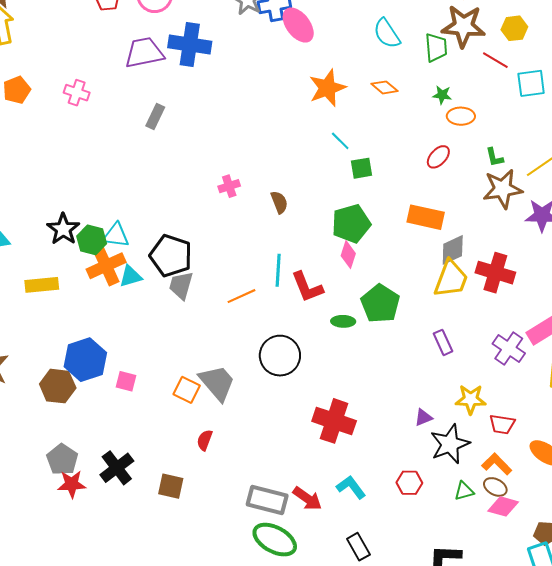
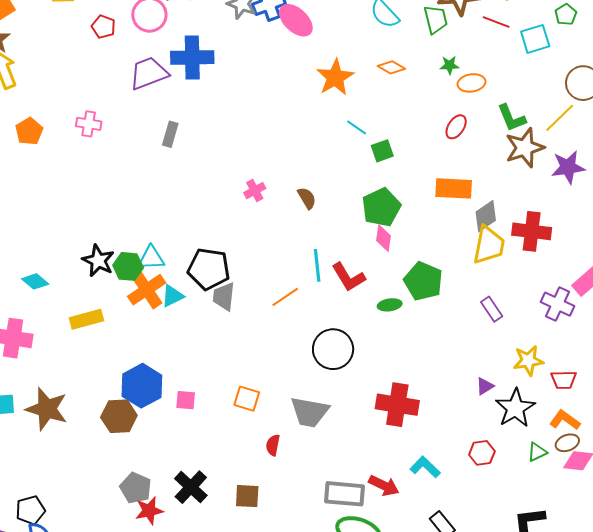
green L-shape: (494, 157) -> (511, 118), size x1.5
gray trapezoid: (217, 383) -> (310, 412), moved, turned 150
brown ellipse: (495, 487) -> (567, 443), turned -40

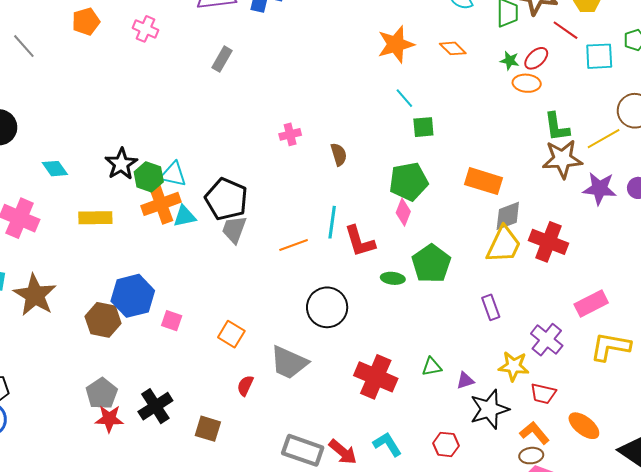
red ellipse: (456, 127) -> (536, 58), moved
purple cross: (557, 304) -> (547, 340), moved
green triangle: (537, 452) -> (432, 367), moved

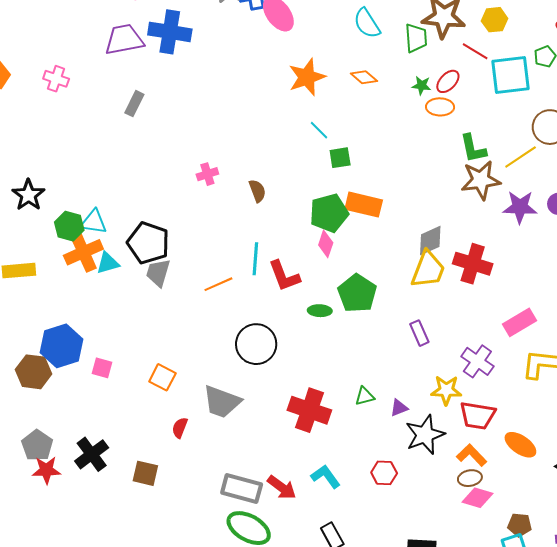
cyan square: (599, 56) -> (511, 75), size x1.4
black star: (121, 164) -> (28, 195), moved
orange rectangle: (483, 181) -> (364, 205), moved
red trapezoid: (543, 394) -> (478, 415), size x1.4

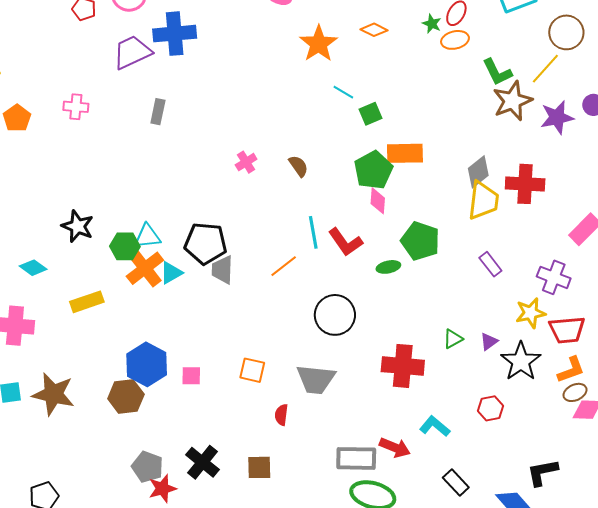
green star: (422, 86) -> (432, 24), turned 30
orange L-shape: (472, 455) -> (571, 370), turned 128

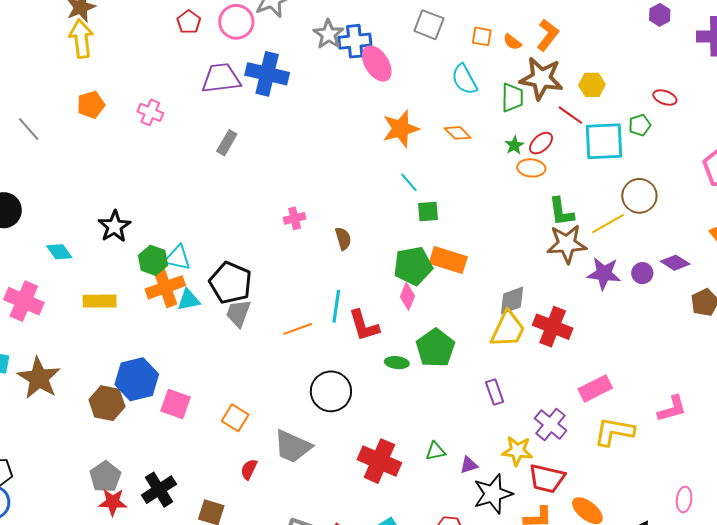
pink square: (191, 376) -> (176, 404), size x1.4

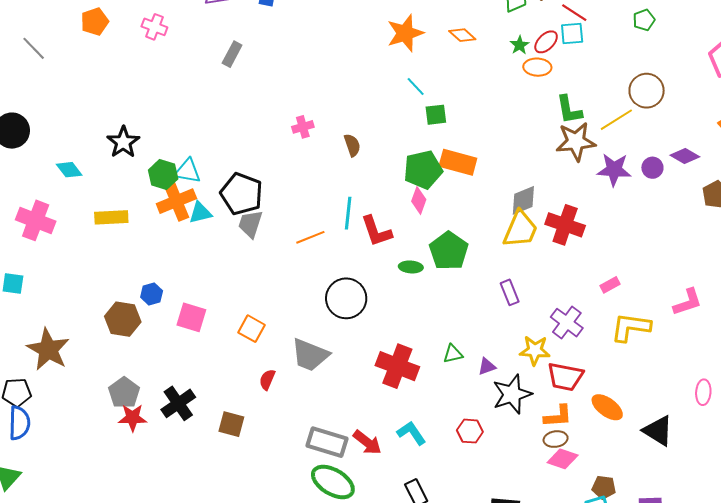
cyan square: (604, 141) -> (572, 34), moved, size x0.6
brown star: (39, 378) -> (48, 350), moved
blue hexagon: (137, 379) -> (152, 294), size x0.5
pink rectangle: (595, 388) -> (610, 285), size x0.6

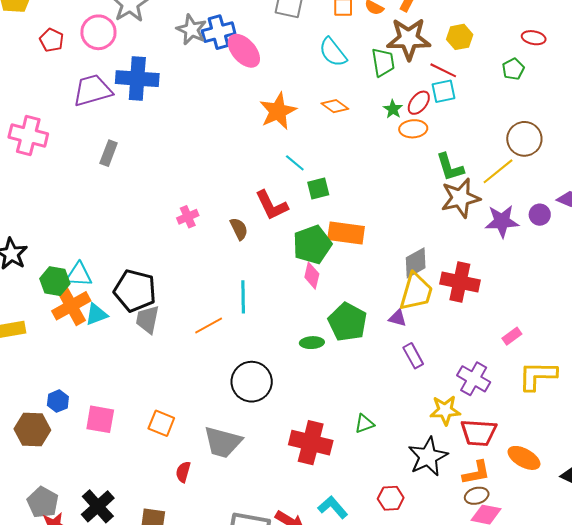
pink cross: (154, 27) -> (28, 136), size x1.5
red L-shape: (376, 231) -> (272, 205), moved
purple triangle: (487, 366) -> (398, 318), moved, turned 42

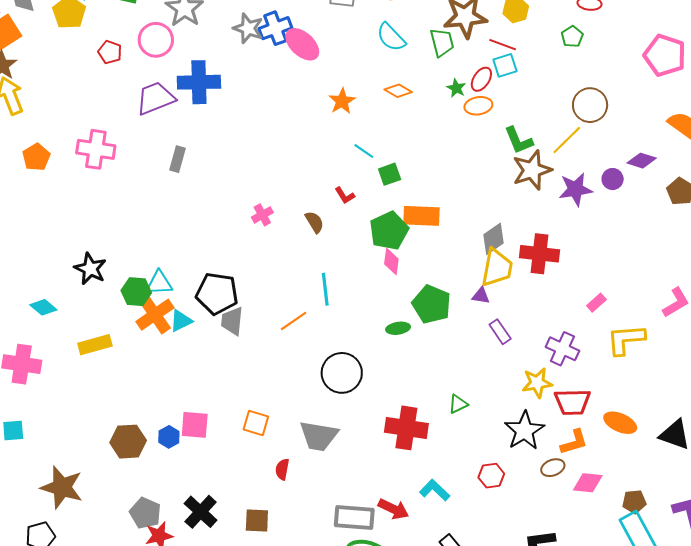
orange star: (278, 111) -> (342, 101), size x0.7
red L-shape: (272, 205) -> (345, 195), size x0.6
blue hexagon: (58, 401) -> (169, 437), moved
brown ellipse: (477, 496) -> (553, 468), moved

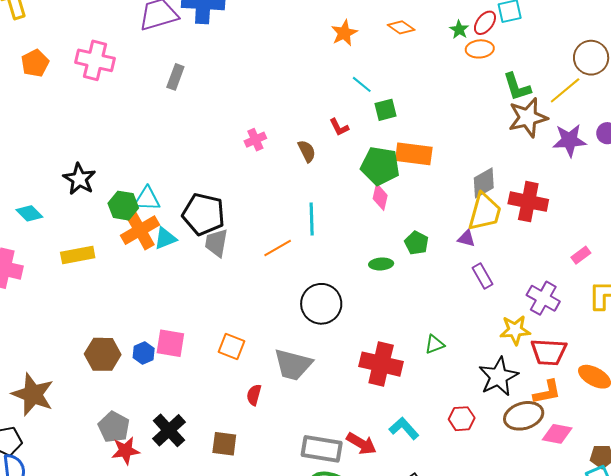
green pentagon: (389, 231) -> (380, 166), turned 30
green pentagon: (432, 304) -> (416, 243), size x0.6
brown ellipse: (553, 468) -> (524, 416), size x1.6

